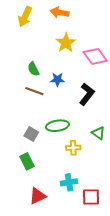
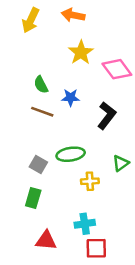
green triangle: (98, 133) -> (121, 163), turned 48
green rectangle: (27, 161) -> (33, 198), turned 42
red triangle: (38, 196) -> (46, 241), turned 30
red square: (91, 197) -> (96, 248), moved

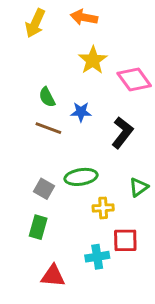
red square: (96, 248) -> (125, 240), moved

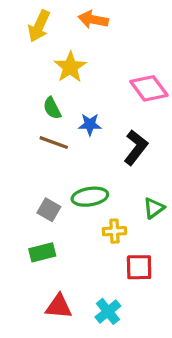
yellow star: (93, 60) -> (70, 67), moved
green rectangle: (38, 227) -> (42, 252), turned 60
cyan cross: (97, 257) -> (108, 311), moved, turned -30

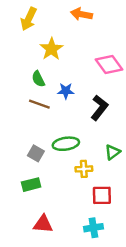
orange arrow: (93, 20) -> (81, 14), moved
cyan cross: (108, 311) -> (93, 228), moved, turned 30

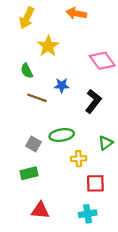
green semicircle: (38, 79) -> (27, 71), moved

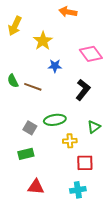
yellow arrow: (27, 18) -> (15, 26), moved
green semicircle: (27, 71) -> (13, 81), moved
blue star: (62, 85) -> (55, 66), moved

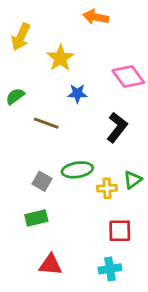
green semicircle: (13, 81) -> (15, 96), moved, turned 80
yellow cross: (70, 141) -> (107, 188), moved

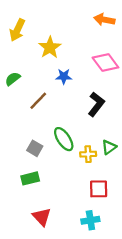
orange arrow: (96, 17) -> (104, 20), moved
brown line: (46, 123) -> (38, 101), turned -66
green ellipse: (77, 170) -> (64, 139), turned 65
red triangle: (50, 265) -> (42, 217), turned 42

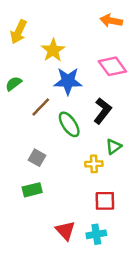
blue star: (64, 76) -> (68, 81), size x1.6
green ellipse: (64, 139) -> (69, 124), moved
green triangle: (109, 147) -> (114, 147), moved
red triangle: (42, 217) -> (65, 231), moved

